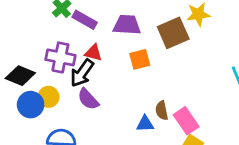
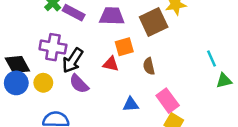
red triangle: (93, 53) -> (111, 64), moved
black diamond: (20, 76) -> (17, 64), turned 40
blue circle: (31, 105) -> (16, 83), moved
brown semicircle: (162, 111) -> (149, 66), moved

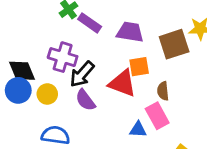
red triangle: (111, 64) -> (122, 83), size x1.6
pink rectangle: (168, 101) -> (157, 116), moved

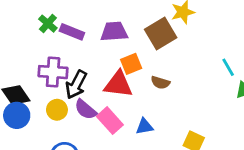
brown semicircle: (163, 91) -> (160, 83), turned -54
yellow circle: (47, 94) -> (57, 110), moved
pink rectangle: (157, 116) -> (110, 121), moved

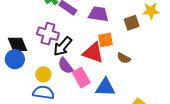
brown square: (161, 33) -> (132, 23), size x0.7
yellow circle: (57, 110) -> (43, 74), moved
blue triangle: (145, 126) -> (105, 87), size x1.5

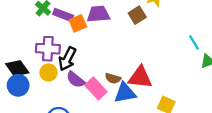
orange square: (106, 40) -> (78, 23), moved
red triangle: (93, 53) -> (140, 77), moved
brown semicircle: (124, 58) -> (113, 78), moved
yellow circle: (43, 74) -> (48, 73), moved

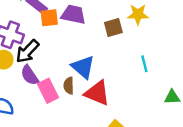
cyan line: (194, 42) -> (144, 64), moved
brown semicircle: (113, 78) -> (69, 86), turned 56
blue triangle: (125, 93) -> (83, 67), moved, turned 35

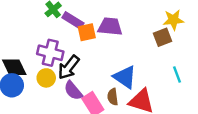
brown square: (113, 28) -> (163, 37), moved
cyan line: (144, 64) -> (177, 75), moved

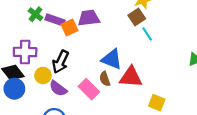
purple cross: (50, 53) -> (25, 52), moved
cyan line: (177, 75) -> (147, 34), moved
purple semicircle: (73, 91) -> (58, 88), moved

